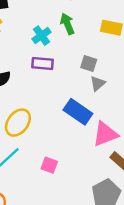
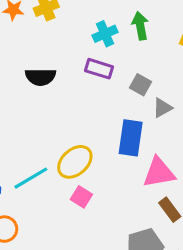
gray square: (89, 63) -> (140, 85), moved
blue rectangle: (78, 112) -> (131, 138), turned 52
yellow ellipse: (18, 123) -> (75, 162), moved

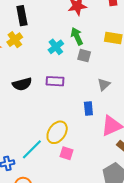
purple rectangle: (99, 69) -> (55, 81), moved
gray square: (140, 85) -> (84, 56), moved
blue rectangle: (131, 138) -> (88, 108), size x0.6

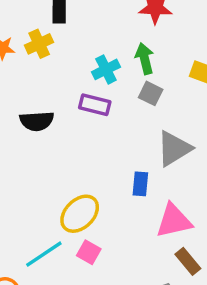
purple rectangle: (55, 81) -> (95, 105), moved
gray triangle: (104, 84) -> (174, 149), size x1.6
cyan line: (32, 149) -> (44, 254), moved

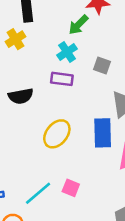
green arrow: (145, 59) -> (78, 25), moved, turned -115
blue rectangle: (140, 184) -> (103, 133), size x1.6
yellow ellipse: (80, 214) -> (57, 134), moved

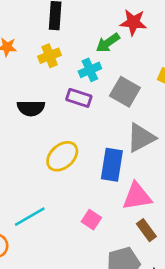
yellow cross: (15, 39) -> (50, 56), moved
gray square: (102, 66) -> (125, 92), size x1.5
pink square: (71, 188) -> (91, 220), moved

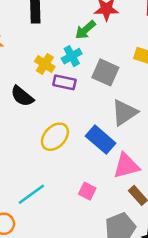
yellow cross: (50, 56) -> (45, 64), moved, turned -30
black semicircle: (31, 108) -> (22, 96), turned 45
blue rectangle: (112, 165) -> (101, 140), turned -52

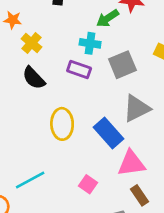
cyan cross: (72, 56) -> (90, 43), turned 30
yellow cross: (45, 64) -> (32, 43), moved
gray square: (105, 72) -> (122, 65), turned 36
yellow ellipse: (55, 137) -> (62, 124), turned -52

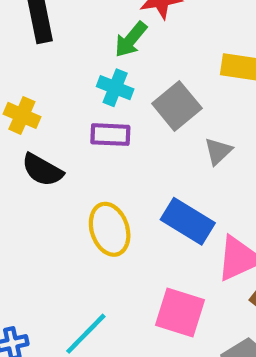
cyan cross: (90, 43) -> (115, 88), turned 30
gray triangle: (137, 108) -> (218, 151), moved, size x0.6
pink square: (88, 184) -> (180, 312), size x1.6

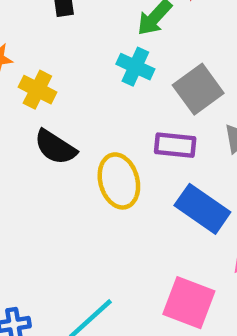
purple rectangle: (110, 135) -> (175, 145), moved
yellow ellipse: (110, 229) -> (119, 181), moved

